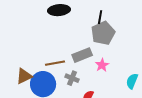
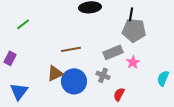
gray pentagon: (103, 33) -> (134, 30), turned 30
brown line: (55, 63) -> (71, 49), moved

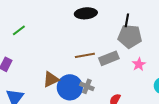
brown line: (71, 49) -> (85, 55), moved
pink star: (133, 62) -> (139, 64), moved
gray cross: (103, 75) -> (87, 86), moved

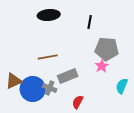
gray pentagon: (130, 36) -> (107, 49), moved
gray rectangle: (109, 58) -> (68, 76), moved

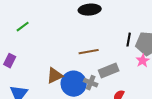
black line: (90, 22) -> (129, 40), moved

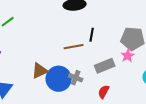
black line: (129, 40) -> (92, 35), moved
gray rectangle: (109, 71) -> (105, 66), moved

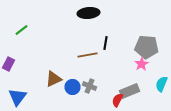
gray rectangle: (105, 66) -> (130, 91), moved
blue circle: (59, 79) -> (72, 87), size x0.6

